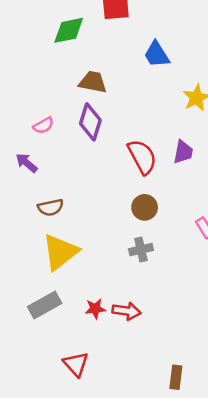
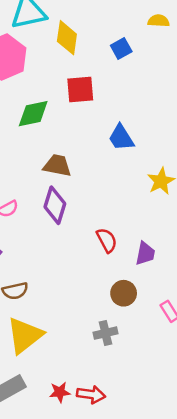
purple trapezoid: (183, 152) -> (145, 253), moved
red semicircle: (142, 157) -> (107, 240), size x0.7
brown circle: (145, 207) -> (124, 293), moved

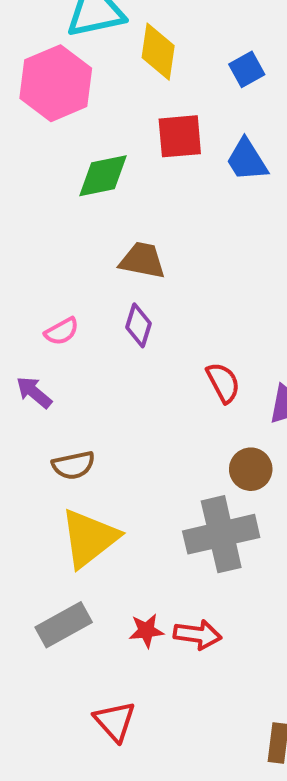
blue trapezoid: (121, 138) -> (247, 160), moved
purple diamond: (55, 205) -> (138, 325), size x0.7
gray cross: (105, 333) -> (221, 534), size x1.8

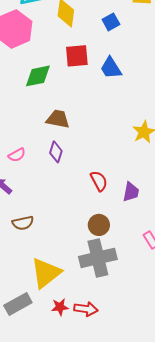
brown circle: (251, 469) -> (99, 225), moved
yellow triangle: (89, 538) -> (46, 273), moved

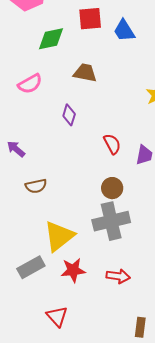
brown trapezoid: (58, 119) -> (85, 73), moved
pink semicircle: (17, 155) -> (30, 84), moved, size x1.4
red star: (60, 307) -> (73, 270), size x1.4
red arrow: (86, 309) -> (118, 276), moved

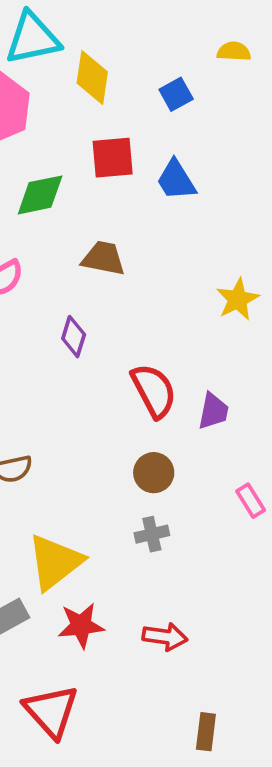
red semicircle: (112, 144) -> (154, 391), size x1.4
gray cross: (111, 221) -> (152, 534), size x0.5
red triangle: (57, 316) -> (51, 711), size x1.4

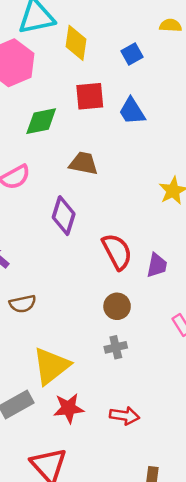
purple diamond: (74, 337) -> (64, 216), size x1.4

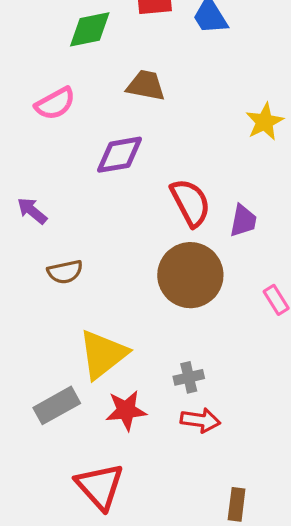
purple diamond: (64, 216) -> (119, 155), turned 63
brown circle: (117, 306) -> (190, 275), size x1.8
gray cross: (116, 347) -> (189, 377), moved

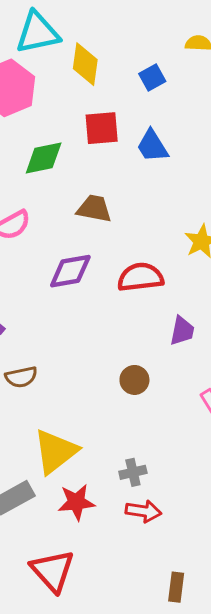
red semicircle: (190, 203) -> (140, 277), moved, turned -69
brown circle: (190, 275) -> (134, 380), size x0.5

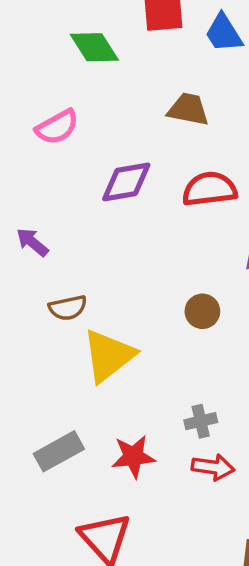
green diamond: (44, 158) -> (94, 47), turned 69
brown trapezoid: (94, 209) -> (188, 109), moved
yellow triangle: (55, 451) -> (109, 356), moved

